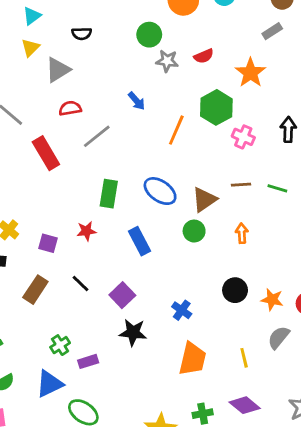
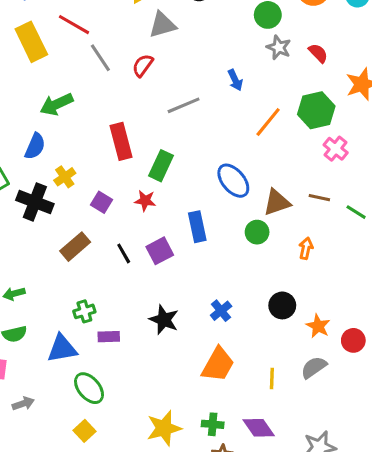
red semicircle: (204, 56) -> (318, 53), turned -126
red semicircle: (70, 108) -> (143, 65), moved, turned -60
red rectangle: (46, 153) -> (121, 141), moved
green rectangle: (109, 194) -> (161, 166), moved
purple square: (122, 295) -> (160, 251), moved

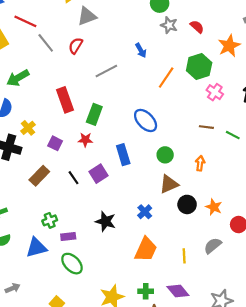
brown triangle: (277, 202) -> (169, 184), moved
orange star: (318, 326) -> (214, 207), moved
green ellipse: (89, 388) -> (72, 264), moved

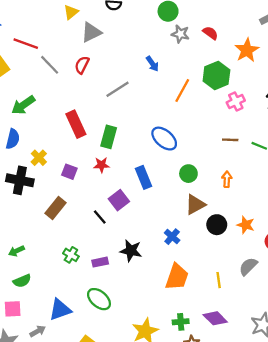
pink cross: (215, 92) -> (236, 101), turned 35
black line: (74, 178) -> (100, 217), moved
green cross: (50, 220) -> (71, 255), turned -32
purple rectangle: (68, 236) -> (100, 262), moved
blue triangle: (36, 248) -> (60, 310), moved

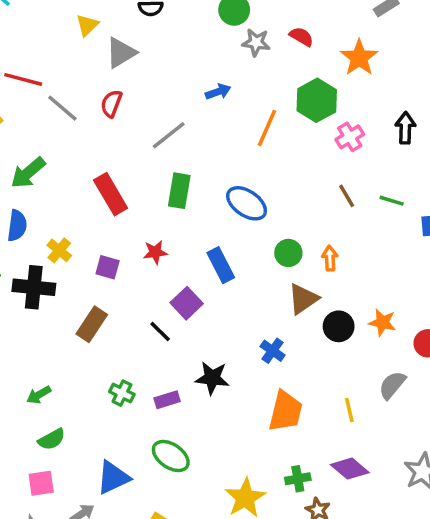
blue arrow: (152, 64) -> (218, 92), turned -70
green rectangle: (109, 137) -> (179, 191), moved
brown line: (230, 140) -> (347, 196), turned 63
orange arrow: (227, 179) -> (330, 258), moved

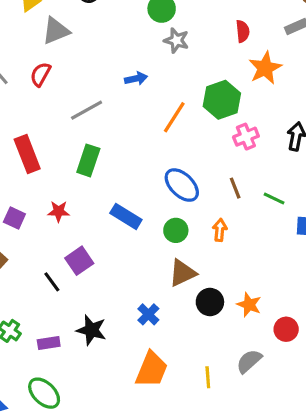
red semicircle: (301, 37) -> (243, 31), moved, turned 45
blue ellipse: (247, 203) -> (182, 185), moved
orange arrow: (330, 258) -> (220, 230), moved
blue rectangle: (221, 265) -> (126, 216), moved, turned -40

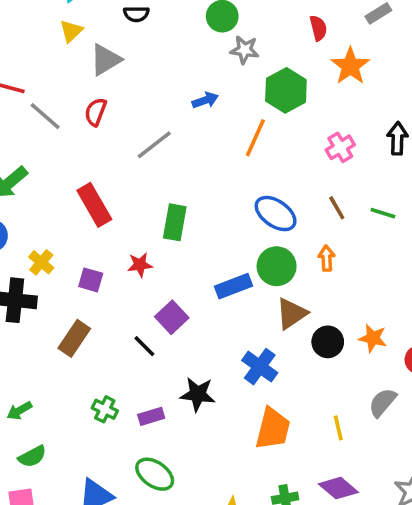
green hexagon: (222, 100) -> (286, 90), moved
green rectangle: (88, 160) -> (175, 222), moved
blue rectangle: (126, 216) -> (233, 286), moved, turned -44
green circle: (176, 230) -> (277, 266), size x1.4
blue cross: (148, 314) -> (260, 367), size x1.4

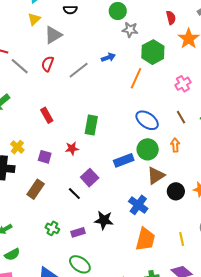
gray line: (154, 145) -> (79, 70), moved
red rectangle: (94, 205) -> (47, 115), size x0.7

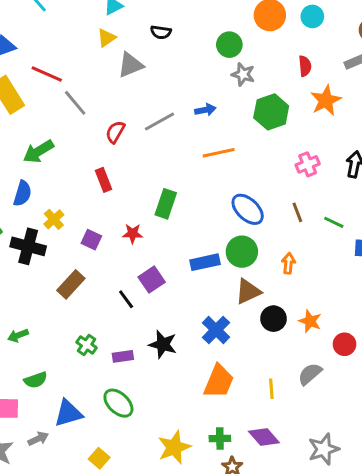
red semicircle: (48, 64) -> (115, 132), moved
orange line: (136, 78) -> (219, 153), moved, turned 45
orange arrow: (175, 145) -> (288, 263), moved
green semicircle: (12, 254) -> (36, 380), moved

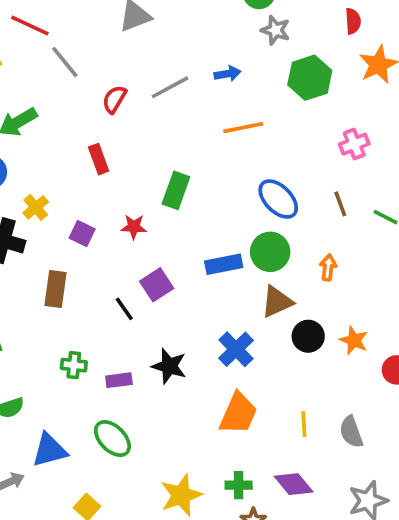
brown rectangle: (71, 284) -> (56, 289), turned -36
green cross: (87, 345) -> (74, 365), turned -30
gray semicircle: (310, 374) -> (351, 432), moved, turned -70

